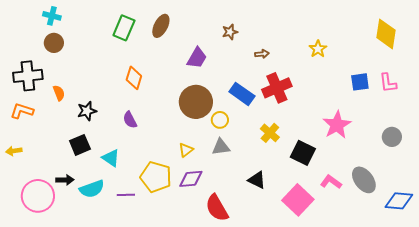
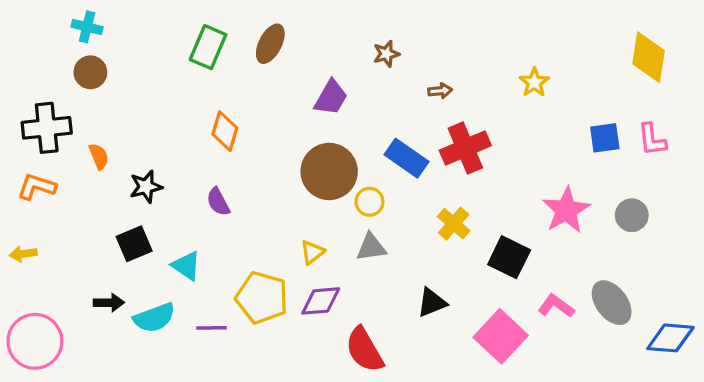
gray circle: (392, 137) -> (632, 215), moved
black triangle: (257, 180) -> (432, 303), turned -48
pink circle: (38, 196) -> (35, 341), moved

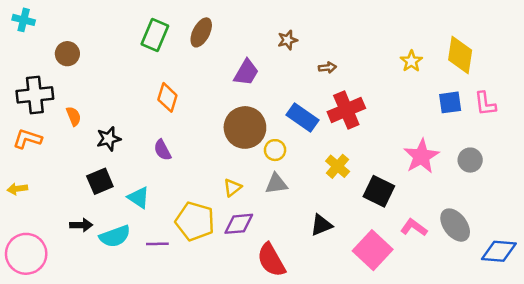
cyan cross: (87, 27) -> (24, 20), moved
yellow diamond: (649, 57) -> (460, 55), moved
yellow star: (534, 82) -> (411, 61), moved

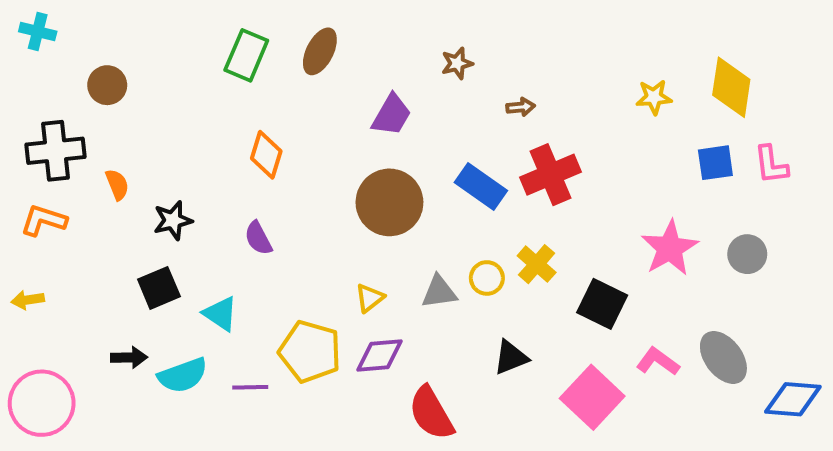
yellow star: (411, 61) -> (654, 97), turned 30
yellow circle: (275, 150) -> (487, 278), moved

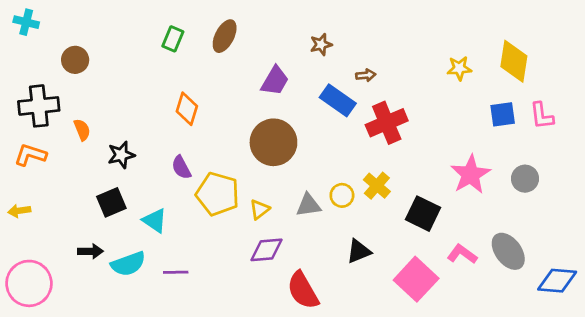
green rectangle: (246, 55) -> (173, 39), size x0.7
blue rectangle: (481, 187) -> (338, 100), moved
yellow pentagon: (310, 352) -> (218, 194), moved

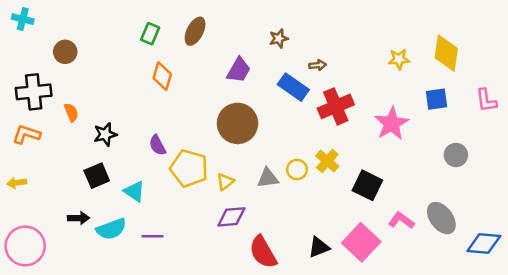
orange diamond: (187, 109) -> (162, 76), moved
pink L-shape: (542, 116) -> (486, 100), moved
pink star: (471, 174) -> (392, 123), moved
black triangle: (359, 251) -> (319, 247), moved

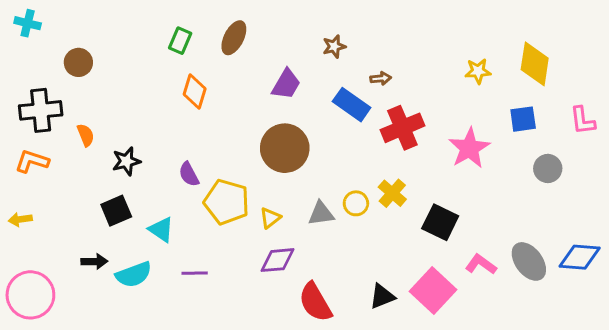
gray circle: (456, 155) -> (548, 168), moved
purple line: (153, 236) -> (195, 273), moved
blue diamond: (484, 244) -> (580, 257), moved

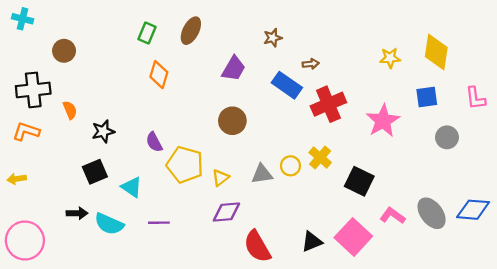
brown circle: (285, 148) -> (232, 121), size x0.7
cyan semicircle: (134, 275) -> (109, 224), turned 44

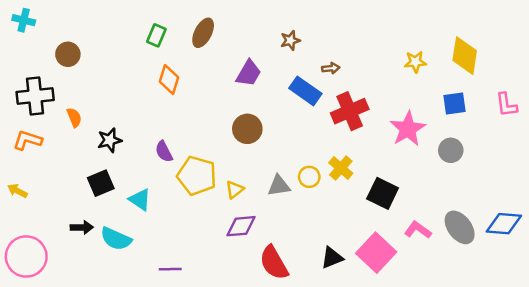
gray circle: (447, 137) -> (451, 150), moved
yellow arrow: (17, 179) -> (17, 191), turned 36
purple line: (159, 223) -> (170, 269), moved

